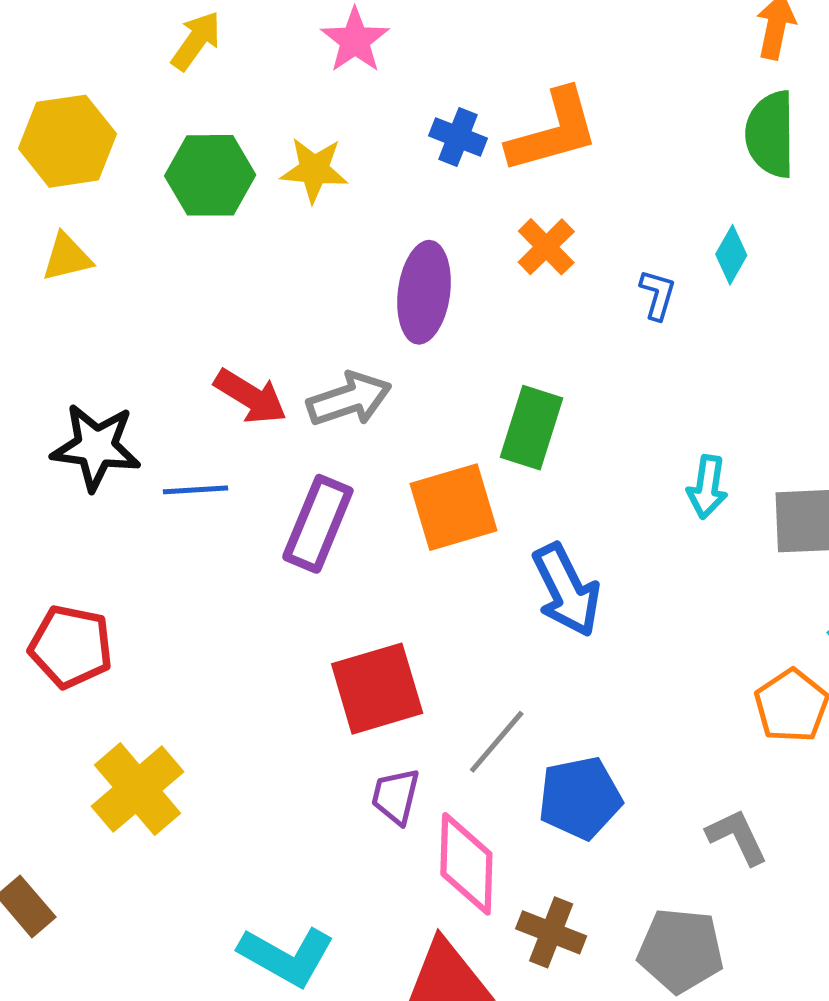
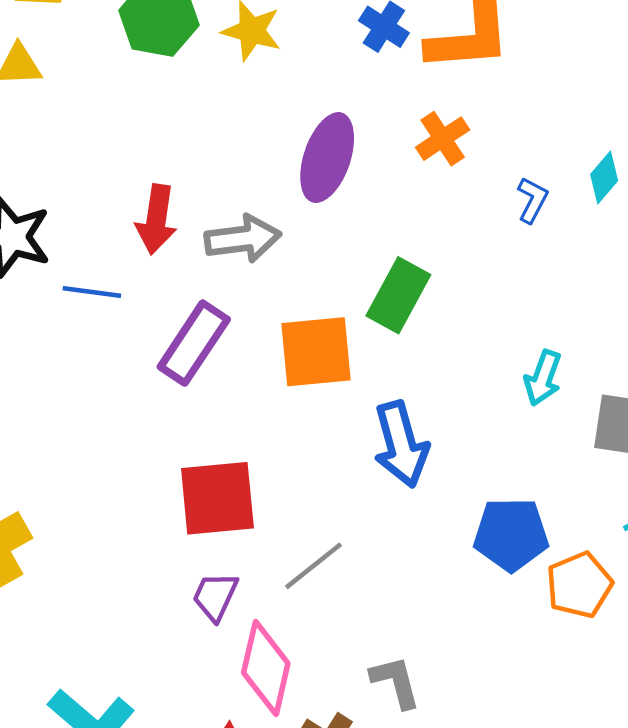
red arrow: (250, 397) -> (156, 219), turned 56
blue pentagon: (580, 798) -> (511, 534), moved
gray L-shape: (737, 837) -> (395, 682), moved

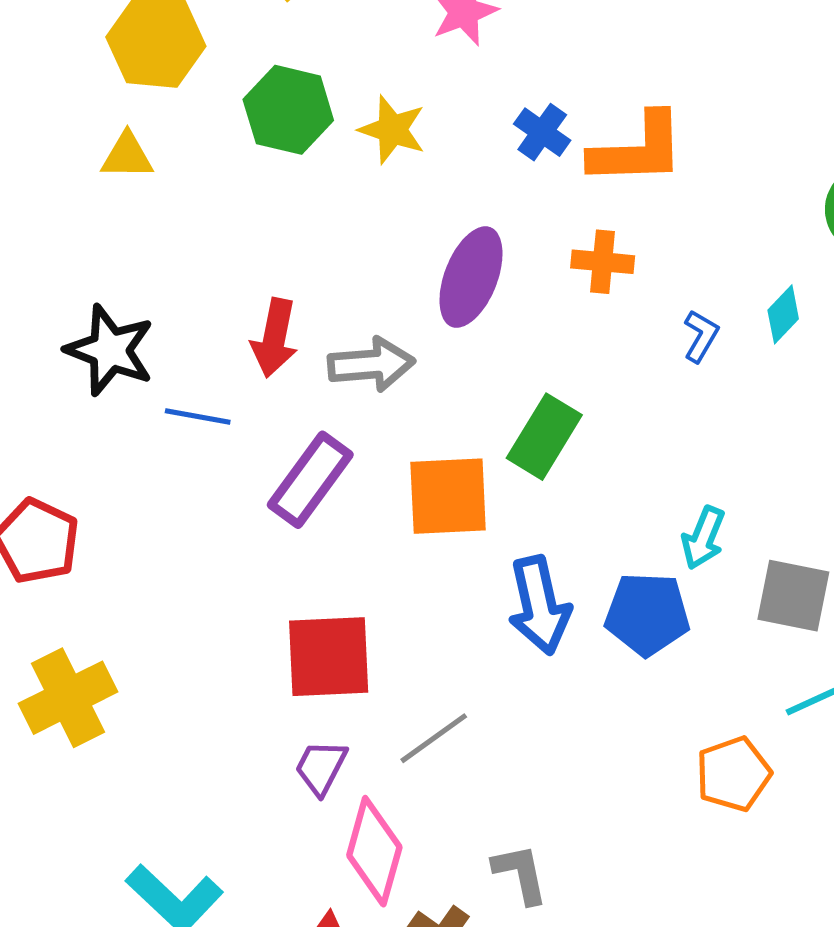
orange cross: (443, 139) -> (603, 262), turned 36
blue pentagon: (511, 534) -> (647, 614), moved

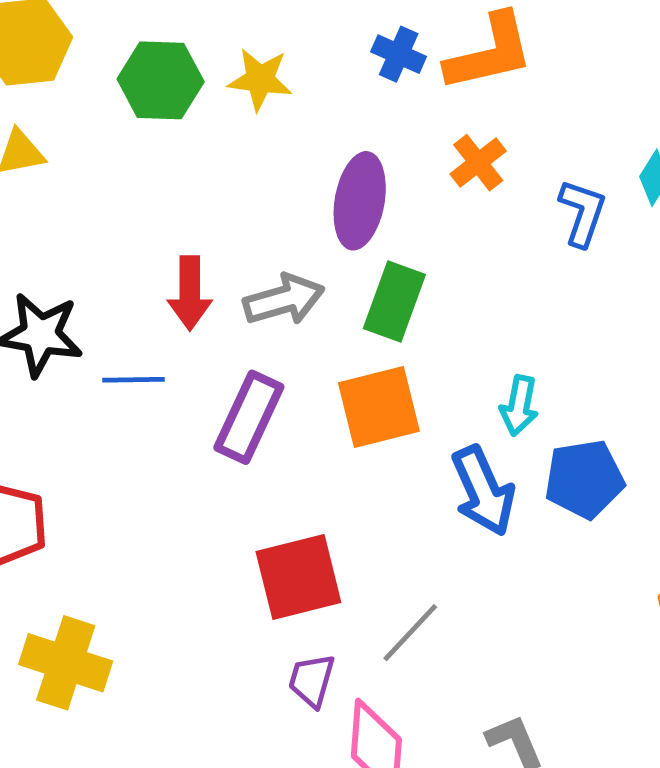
orange cross: (603, 262) -> (478, 163), turned -32
blue L-shape: (701, 336) -> (582, 213), size x1.4
green rectangle: (544, 437) -> (394, 302), moved
cyan arrow: (703, 538) -> (519, 406), moved
yellow cross: (68, 698) -> (66, 663), turned -34

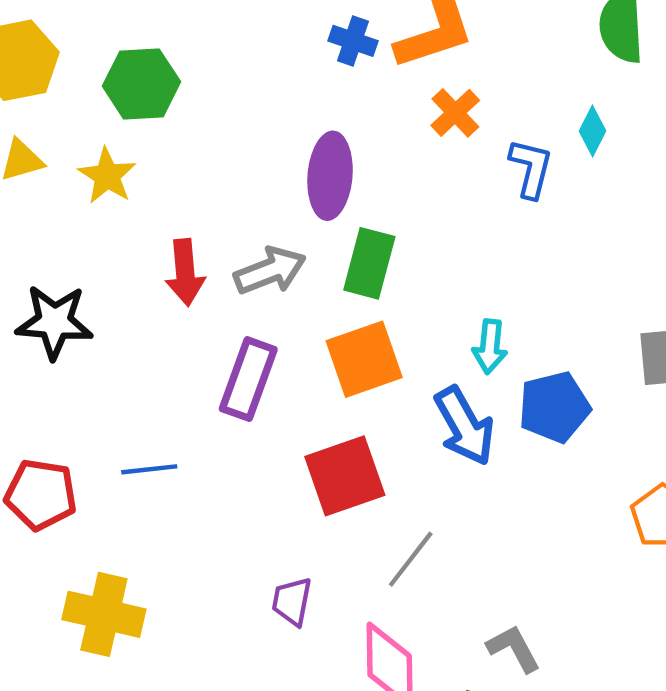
yellow star: (260, 79) -> (107, 176), moved, turned 30
orange cross: (478, 163) -> (455, 113), moved
blue line: (133, 380) -> (149, 469), moved
red square: (298, 577) -> (345, 476), moved
purple trapezoid: (312, 680) -> (292, 601), moved

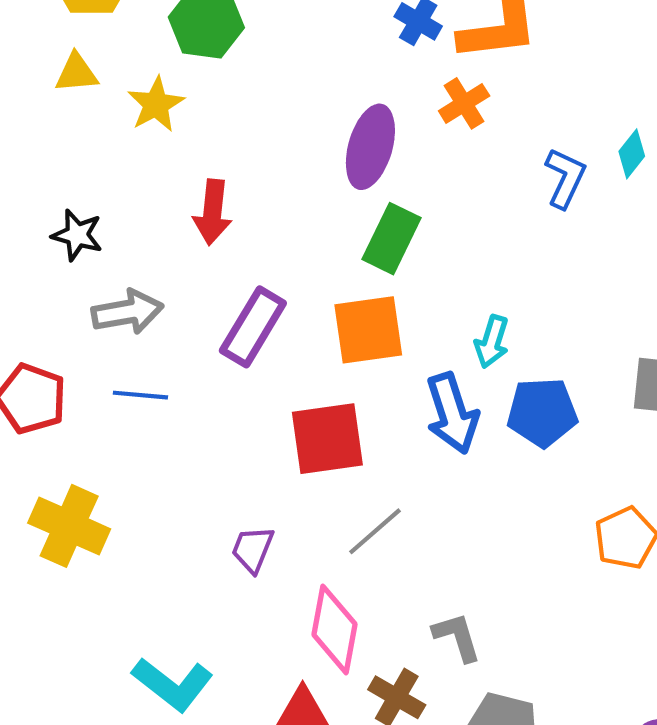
orange cross: (455, 113) -> (464, 103), moved
gray arrow: (270, 271) -> (127, 312), moved
black star: (54, 322) -> (77, 235), size x0.7

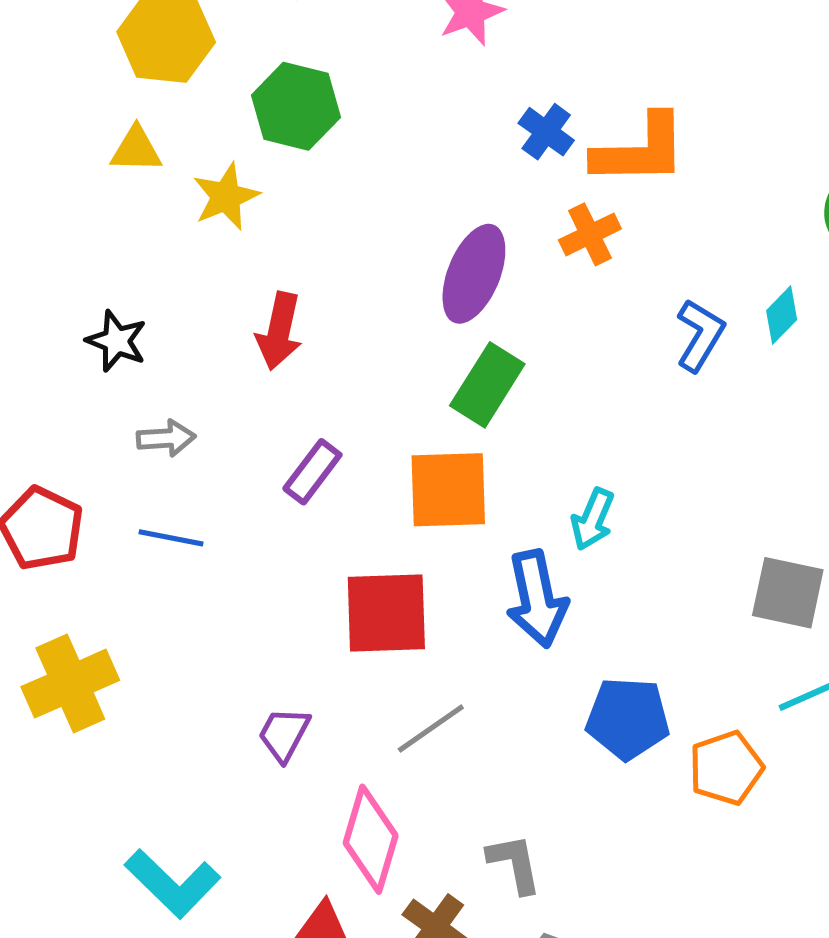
gray arrow: (127, 312) -> (166, 438), size x0.7
purple rectangle: (253, 327) -> (312, 472), size x0.7
blue pentagon: (542, 412) -> (628, 718), moved
yellow cross: (69, 526) -> (70, 684), turned 36

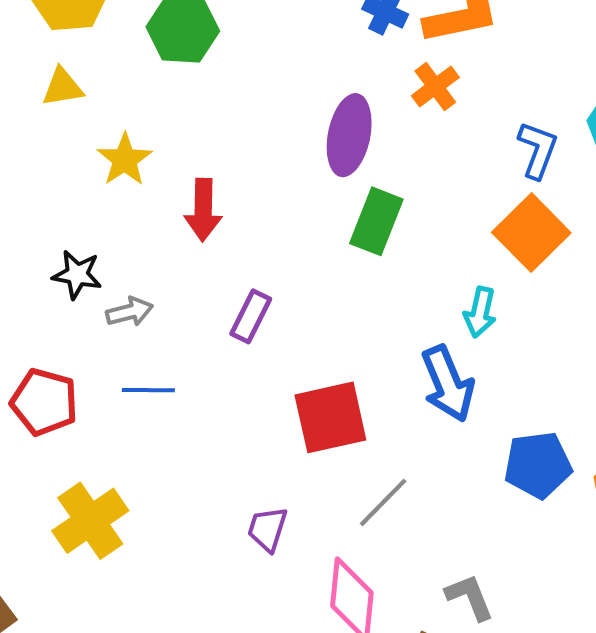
yellow star: (226, 197) -> (125, 160), moved
black star: (117, 341) -> (77, 275), moved
orange square: (448, 490) -> (531, 233), moved, turned -32

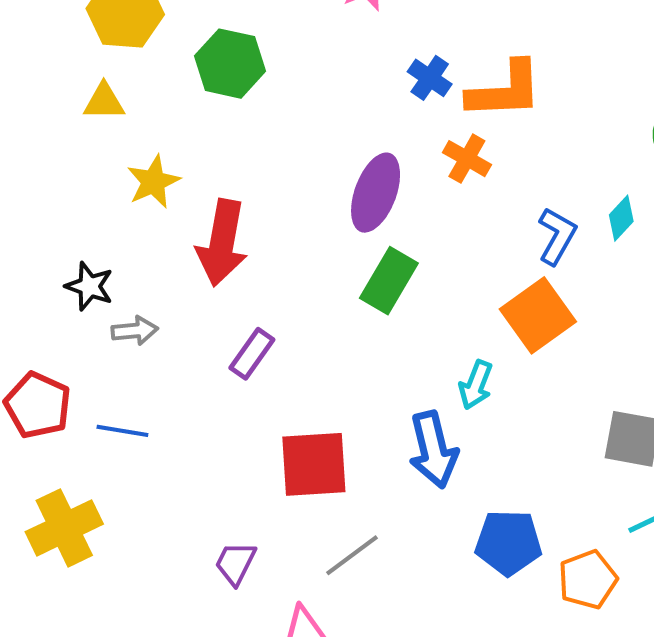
orange cross: (435, 87) -> (467, 159), turned -33
red arrow: (203, 210) -> (222, 243), size x1.4
blue line: (148, 390) -> (122, 431), moved

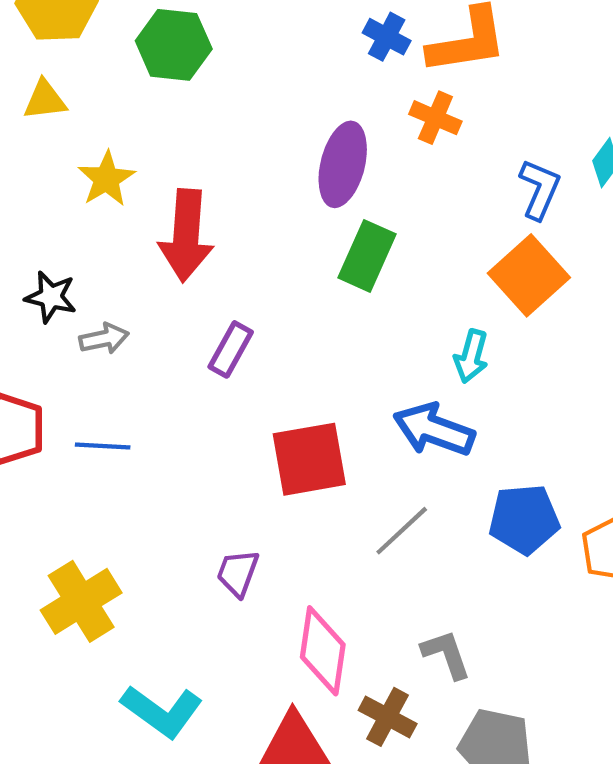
blue arrow: (433, 450) -> (434, 430), turned 130
yellow cross: (64, 528) -> (81, 601), moved
gray line: (352, 555) -> (402, 531), moved

